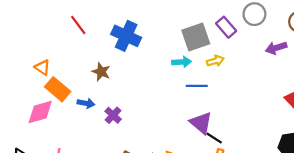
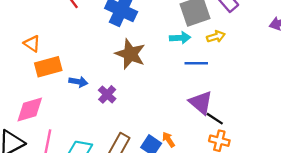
brown star: (101, 72) -> (130, 54), moved, size x1.5
orange rectangle: (58, 89) -> (48, 67), turned -55
pink diamond: (40, 112) -> (30, 109), moved

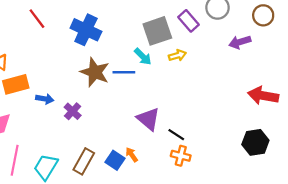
cyan arrow: (180, 38) -> (143, 57), turned 48
blue line: (196, 63) -> (124, 72), moved
purple triangle: (201, 103) -> (148, 119), moved

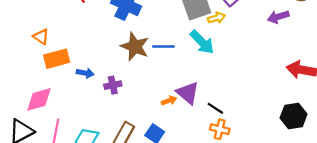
yellow arrow: (177, 55) -> (216, 18), moved
cyan arrow: (143, 57) -> (202, 42), moved, size x1.4
purple cross: (73, 111) -> (113, 85), turned 35
orange arrow: (132, 155) -> (169, 101), moved, turned 104

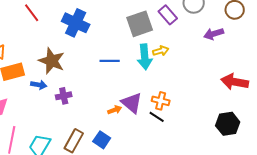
yellow arrow: (216, 18) -> (161, 51), moved
cyan arrow: (202, 42) -> (145, 57), turned 40
brown star: (135, 47) -> (52, 61), moved
orange cross: (220, 129) -> (161, 101), moved

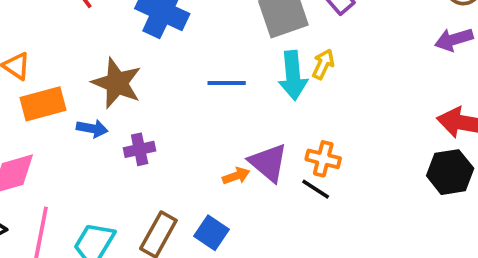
purple arrow: (214, 34) -> (454, 40), moved
yellow arrow: (161, 51) -> (323, 64), turned -49
black hexagon: (228, 124) -> (450, 172), moved

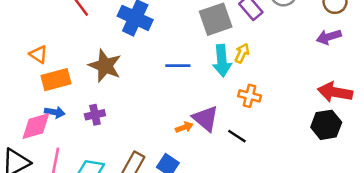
blue arrow: (92, 129) -> (55, 112), moved
purple cross: (140, 149) -> (95, 115), moved
orange cross: (323, 159) -> (250, 96), moved

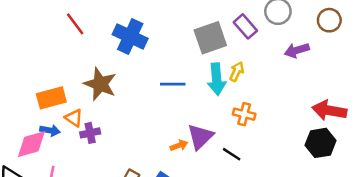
purple arrow: (329, 37) -> (297, 50), moved
orange triangle: (38, 54) -> (74, 118), moved
purple triangle: (206, 119) -> (200, 137), turned 36

